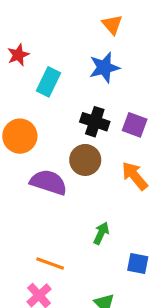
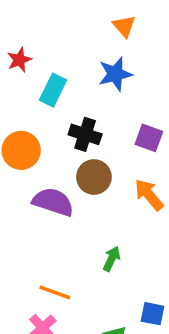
black cross: (95, 122) -> (85, 134), moved
blue square: (138, 264) -> (152, 314), moved

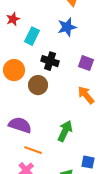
brown circle: (94, 177) -> (38, 85), moved
purple semicircle: (53, 202) -> (20, 125), moved
green arrow: (112, 259) -> (65, 131), size x1.5

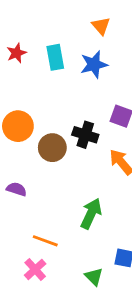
cyan rectangle: (32, 36) -> (55, 57), moved, turned -36
black cross: (50, 61) -> (85, 135), moved
purple semicircle: (20, 125) -> (16, 189), moved, size x0.6

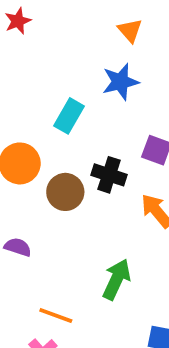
red star: (16, 53) -> (18, 21), moved
cyan rectangle: (55, 57) -> (69, 116), moved, turned 40

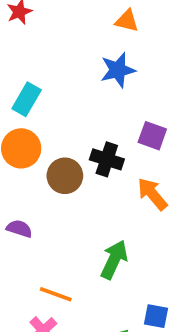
orange triangle: (130, 30) -> (127, 21), turned -35
cyan rectangle: (69, 116) -> (27, 99), moved

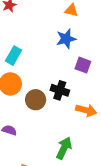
purple square: (152, 136) -> (83, 65), moved
orange arrow: (152, 194) -> (86, 110), turned 144

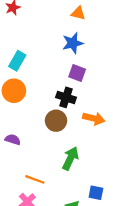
purple square: (83, 65) -> (77, 73), moved
brown circle: (36, 100) -> (56, 121), moved

